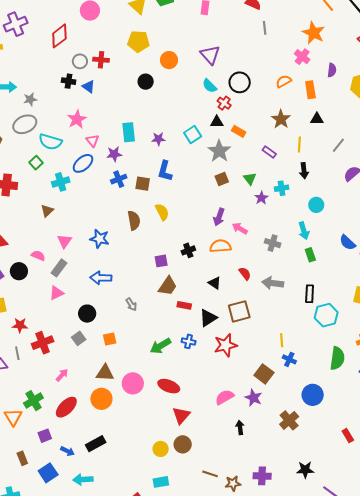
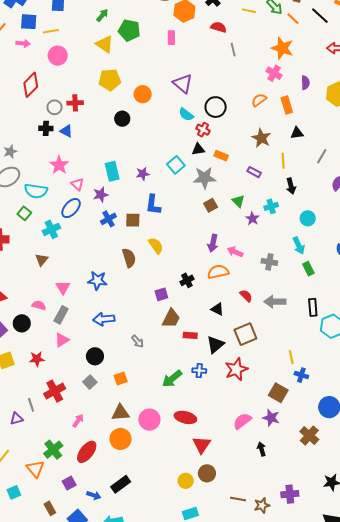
gray star: (219, 151) -> (204, 178), turned -30
red star: (20, 325) -> (37, 359), moved

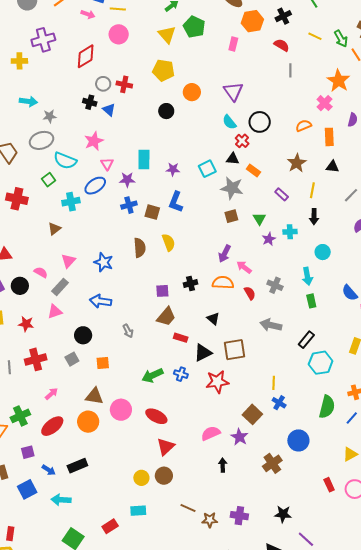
red semicircle: (246, 296) -> (250, 293), moved
black rectangle: (313, 307) -> (306, 340), turned 30

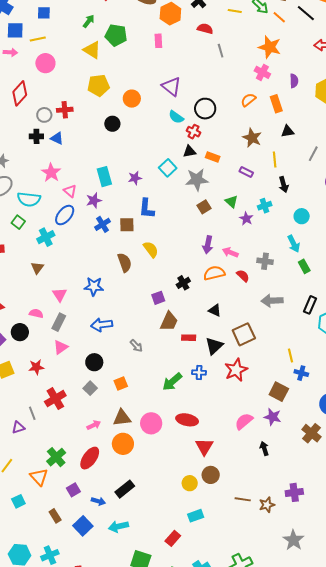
pink arrow: (51, 394) -> (94, 425), moved, turned 32

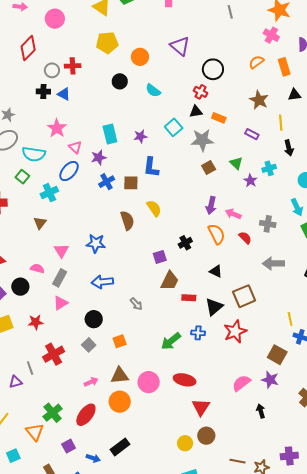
cyan semicircle: (176, 117) -> (153, 91), moved
orange semicircle: (214, 273) -> (217, 234), turned 75

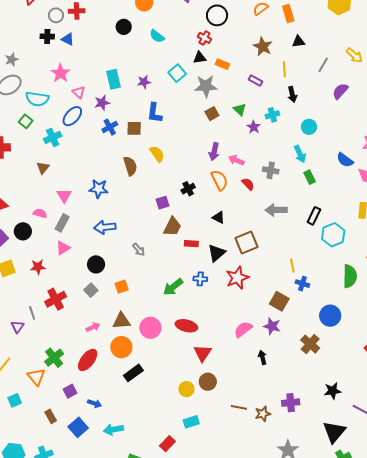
purple triangle: (16, 382) -> (17, 327), turned -40
black rectangle: (120, 447) -> (133, 373), moved

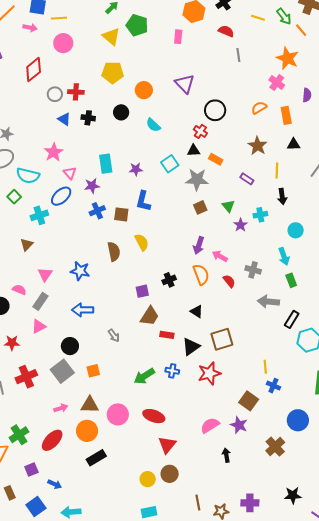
black cross: (47, 36) -> (88, 118), moved
gray arrow: (276, 210) -> (268, 302), moved
gray square: (91, 290) -> (62, 371), size x1.6
brown line: (239, 407) -> (198, 502), turned 63

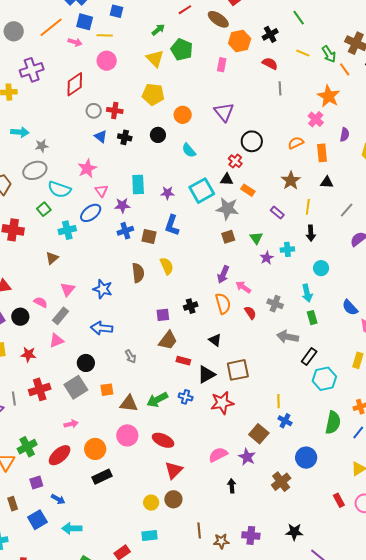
cyan square: (170, 164) -> (202, 191), size x1.4
brown triangle: (90, 405) -> (129, 403), moved

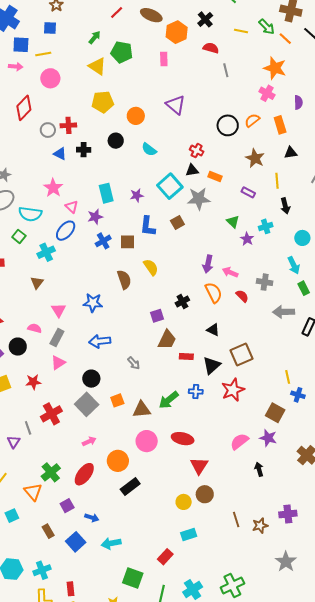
black circle: (252, 141) -> (228, 125), moved
brown square: (228, 237) -> (177, 223), moved

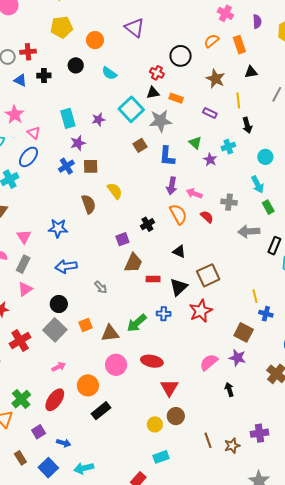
black circle: (228, 125) -> (181, 56), moved
purple star: (95, 217) -> (78, 143), moved
blue L-shape: (148, 226) -> (167, 156), moved

